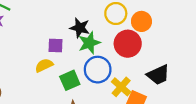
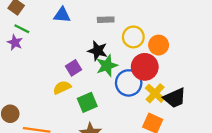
purple square: (55, 45) -> (73, 68), turned -35
blue circle: (98, 70) -> (129, 83), moved
yellow cross: (121, 87) -> (155, 93), moved

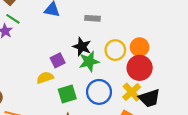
yellow circle: (133, 37) -> (115, 50), moved
red circle: (145, 67) -> (140, 68), moved
blue circle: (129, 83) -> (99, 92), moved

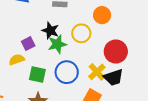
orange circle: (140, 47) -> (102, 15), moved
red circle: (140, 68) -> (116, 52), moved
green square: (67, 94) -> (37, 74), turned 30

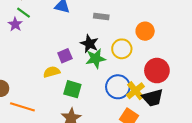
blue circle: (67, 72) -> (118, 87), moved

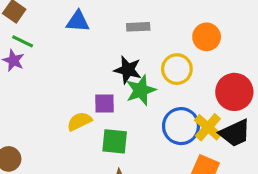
purple square: (65, 56) -> (104, 103), moved, turned 32

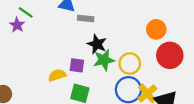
gray rectangle: (138, 27) -> (86, 18), moved
yellow circle: (177, 69) -> (130, 64), moved
red circle: (234, 92) -> (170, 55), moved

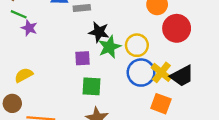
purple star: (17, 25) -> (29, 28), moved
yellow semicircle: (57, 75) -> (24, 75), moved

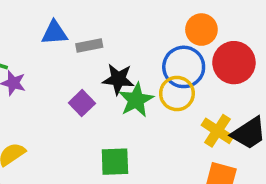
purple square: (83, 58) -> (82, 103), moved, turned -35
blue circle: (141, 73) -> (184, 67), moved

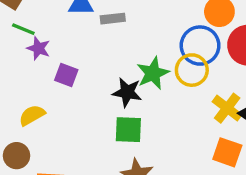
black star: (118, 79) -> (127, 92), moved
purple square: (82, 103) -> (66, 75), moved, turned -30

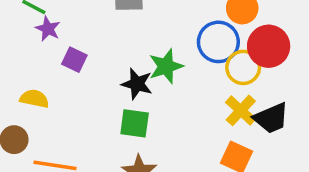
yellow circle: (192, 70) -> (243, 67), moved
yellow semicircle: (32, 115) -> (34, 99), turned 36

